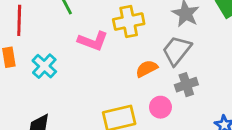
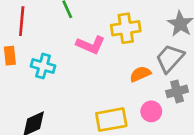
cyan cross: (44, 66) -> (43, 66), turned -30

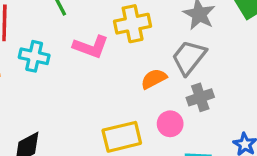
cyan cross: (43, 66) -> (34, 56), moved

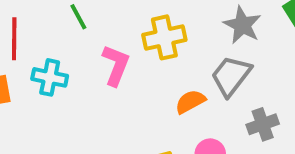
pink L-shape: (91, 47) -> (116, 65), turned -88
gray cross: (200, 97) -> (263, 124), moved

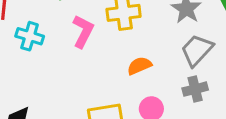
gray trapezoid: (231, 76) -> (197, 50), moved

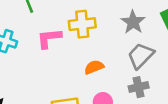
pink L-shape: (83, 31) -> (49, 38), turned -124

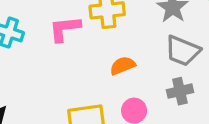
gray trapezoid: (141, 56) -> (183, 51), turned -112

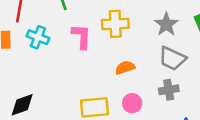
pink L-shape: (65, 29) -> (81, 36), turned 96

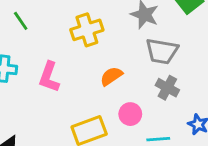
pink L-shape: (81, 36) -> (49, 77), moved, turned -148
gray cross: (169, 90) -> (167, 88), turned -36

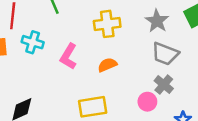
orange semicircle: (111, 76) -> (107, 65), moved
pink circle: (130, 114) -> (147, 102), moved

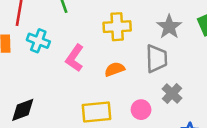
gray trapezoid: (165, 54) -> (157, 59), moved, turned -116
pink circle: (147, 102) -> (141, 110), moved

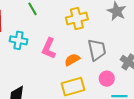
gray trapezoid: (157, 59) -> (97, 50), moved
orange semicircle: (115, 69) -> (72, 60), moved

